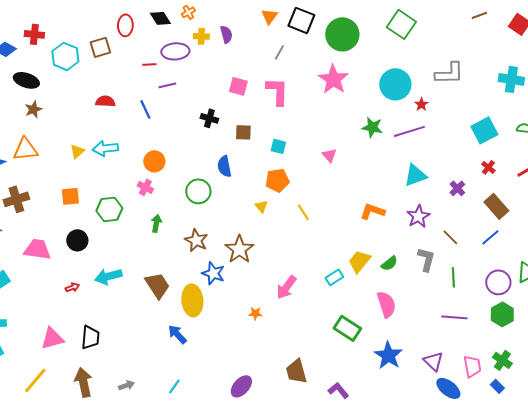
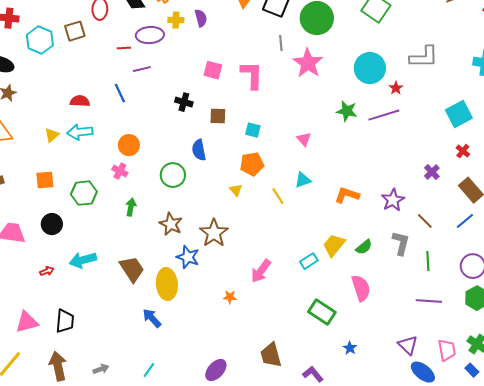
gray line: (279, 52) -> (281, 43), moved, turned -35
red semicircle: (105, 101) -> (80, 101), moved
cyan triangle: (415, 175) -> (303, 180), moved, size x0.7
blue star: (388, 355) -> (350, 348), moved, size x0.5

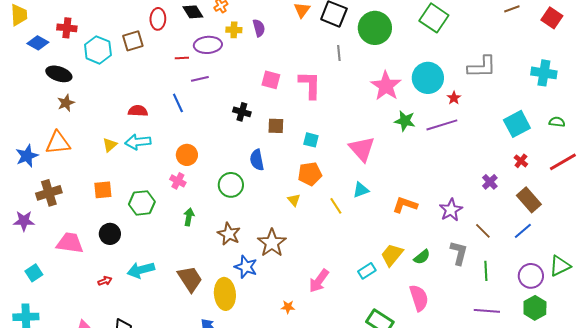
pink star: (308, 63) -> (386, 86), moved
pink triangle: (304, 139) -> (362, 149), size x1.8

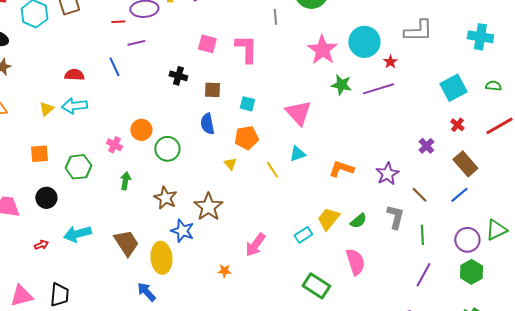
orange circle: (187, 155) -> (141, 130), moved
blue semicircle: (257, 160) -> (207, 124), moved
purple line: (487, 311) -> (423, 275), turned -65

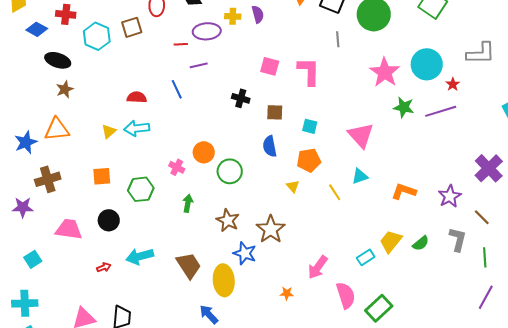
purple cross: (426, 146) -> (489, 168), size x1.8
pink semicircle: (355, 262) -> (346, 295), moved
green rectangle: (316, 286) -> (379, 308), turned -76

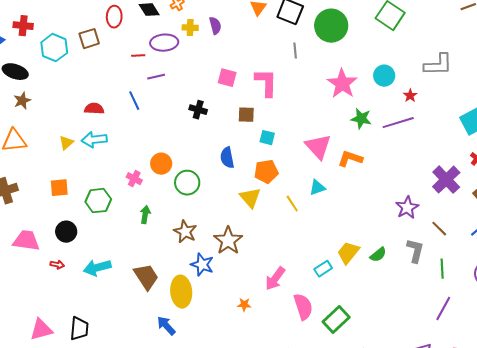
cyan circle: (427, 64) -> (384, 76), size x0.7
brown square: (275, 112) -> (246, 115), moved
yellow triangle: (293, 186) -> (250, 198), size x1.6
orange L-shape: (404, 191) -> (350, 159), moved
red arrow: (104, 267) -> (57, 265), moved, turned 32

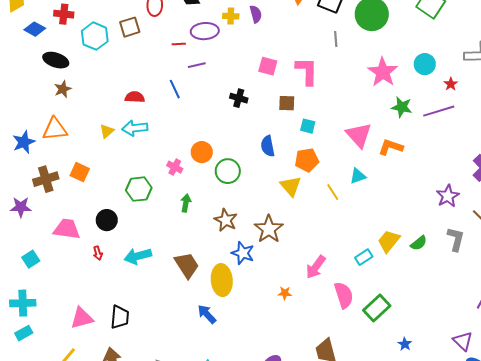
orange square: (59, 188) -> (80, 172), moved, turned 30
red arrow: (57, 265) -> (98, 253), turned 64

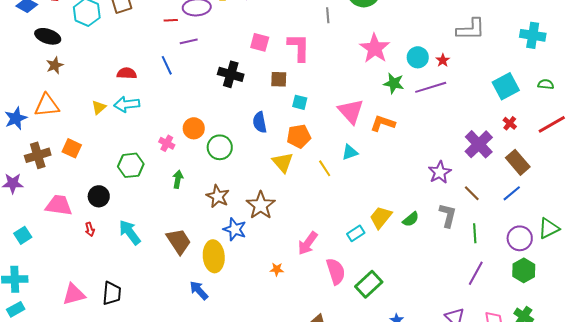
cyan circle: (425, 64) -> (418, 57), moved
black cross: (239, 98) -> (231, 74), size x1.4
cyan arrow: (138, 256) -> (130, 232), turned 68

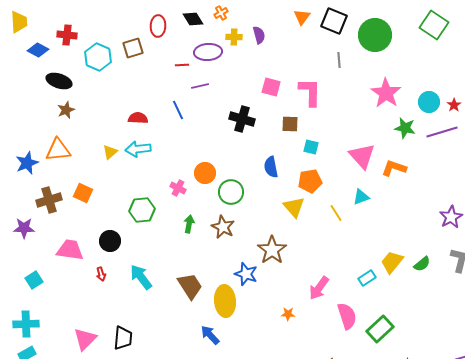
brown star: (218, 196) -> (223, 227), moved
pink triangle: (74, 294) -> (85, 339), turned -30

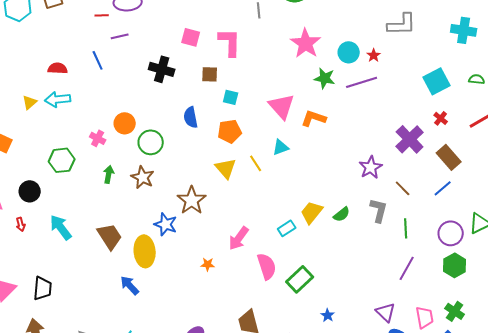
yellow triangle: (294, 207) -> (226, 168), moved

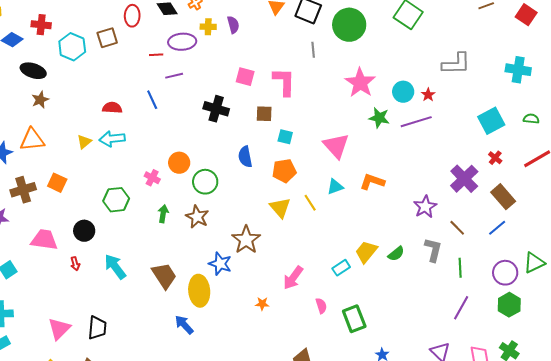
orange L-shape: (314, 118) -> (372, 182), moved
pink semicircle: (267, 266) -> (321, 306), size x0.6
green rectangle: (300, 279) -> (354, 319), turned -68

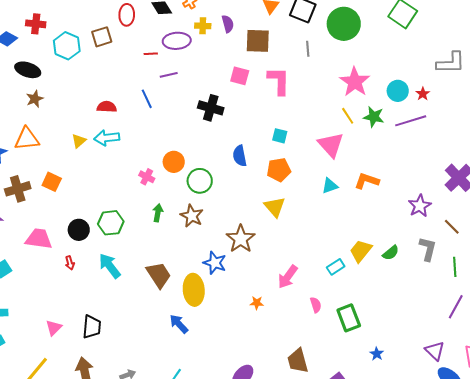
brown square: (264, 114) -> (258, 41), moved, size x1.5
green hexagon: (116, 200) -> (111, 223), moved
yellow line: (310, 203) -> (348, 116), moved
pink triangle: (59, 329) -> (54, 328), size x0.7

